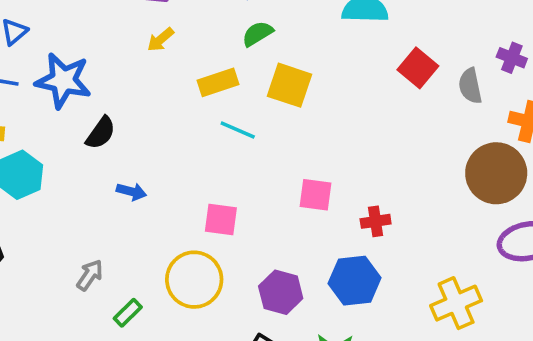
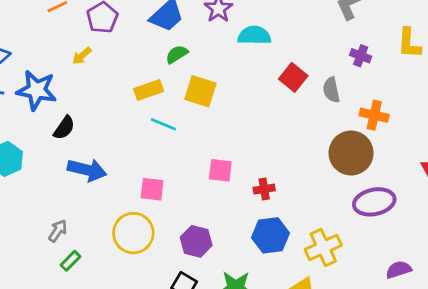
yellow arrow: (161, 40) -> (82, 56), moved
purple cross: (512, 58) -> (361, 56), moved
blue arrow: (131, 192) -> (87, 170), size x1.8
blue hexagon: (355, 281) -> (270, 235), moved
green rectangle: (128, 313) -> (70, 261), moved

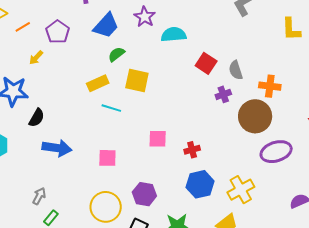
yellow arrow: (82, 56) -> (36, 58), moved
purple cross: (361, 56) -> (223, 94), moved, turned -35
yellow circle: (133, 233) -> (106, 207), moved

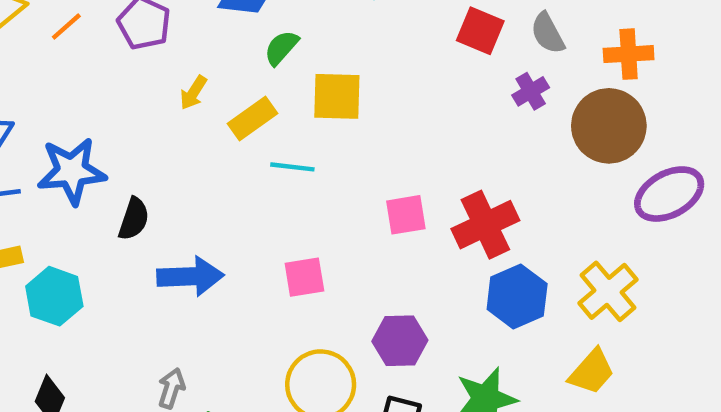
yellow arrow: (36, 58) -> (193, 93), moved
red cross: (192, 150) -> (485, 225), size x1.8

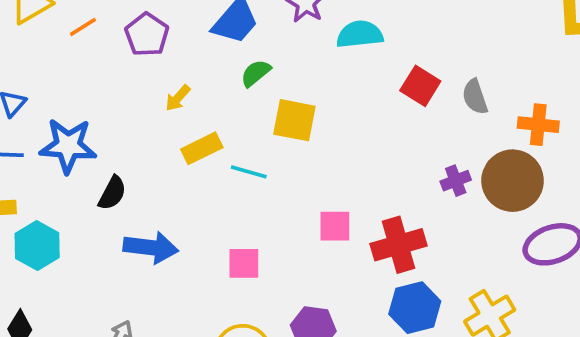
purple cross: (531, 91) -> (456, 181), moved
yellow rectangle: (253, 119) -> (202, 148), moved

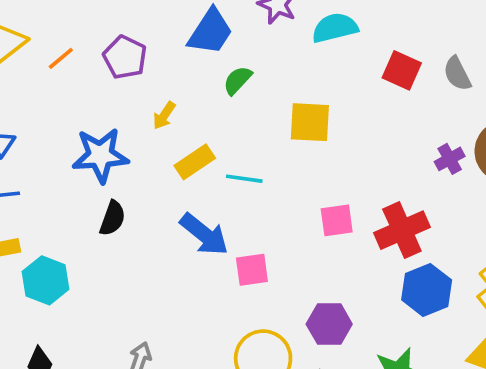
yellow square: (294, 120) -> (310, 122), moved
blue star: (68, 146) -> (100, 155), moved
blue arrow: (151, 248) -> (204, 234), moved, turned 40

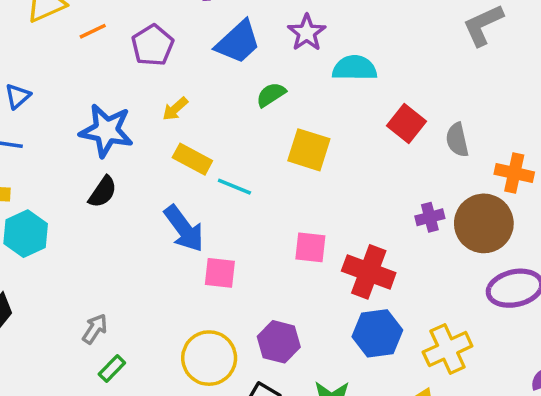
green semicircle: (238, 80) -> (271, 95), moved
yellow rectangle: (195, 162) -> (192, 159), turned 48
red cross: (402, 230) -> (369, 272), turned 30

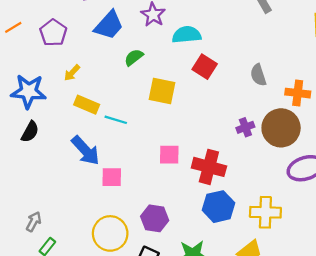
red square: (407, 124) -> (205, 67), moved
yellow cross: (448, 349) -> (265, 212), turned 32

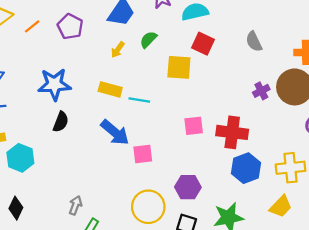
red square: (205, 67) -> (203, 44), moved
yellow arrow: (72, 73) -> (118, 50), moved
gray semicircle: (258, 75) -> (254, 42), moved

